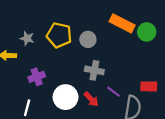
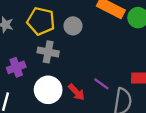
gray cross: (94, 70) -> (48, 52), moved

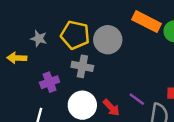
gray circle: (73, 26) -> (108, 40), size x1.5

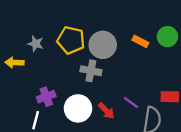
orange rectangle: (147, 22) -> (140, 41), moved, size x0.6
gray cross: (82, 66) -> (91, 71), moved
purple cross: (50, 82) -> (46, 97), moved

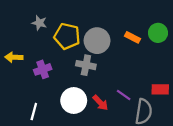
gray star: (36, 44) -> (39, 23), moved
purple cross: (46, 97) -> (43, 69), moved

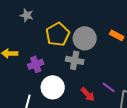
gray star: (39, 23) -> (27, 15), moved
yellow pentagon: (67, 36) -> (58, 34), turned 30
white circle: (74, 101) -> (53, 87), moved

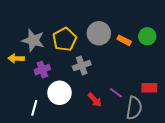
gray star: (27, 15) -> (33, 40), moved, size x1.6
gray circle: (85, 38) -> (99, 33), moved
gray cross: (75, 60) -> (82, 66), turned -30

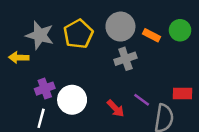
gray cross: (82, 66) -> (125, 59), moved
purple cross: (42, 70) -> (45, 89), moved

